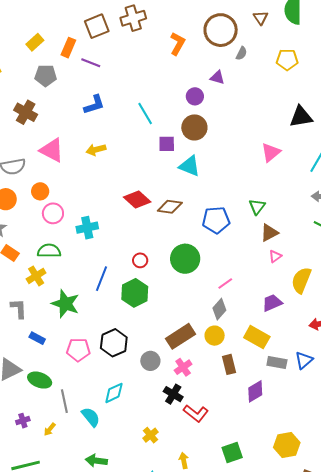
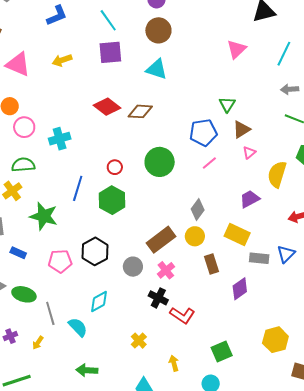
purple square: (167, 144) -> (110, 52), moved, size x1.4
blue pentagon: (216, 220) -> (203, 133), moved
pink line: (225, 283) -> (209, 163), moved

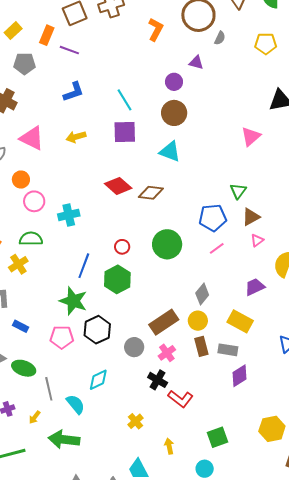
green star: (44, 216) -> (73, 301), moved
gray rectangle: (259, 258) -> (228, 350), moved
brown rectangle: (212, 264) -> (201, 346), moved
green arrow: (87, 370) -> (64, 440), moved, size x1.4

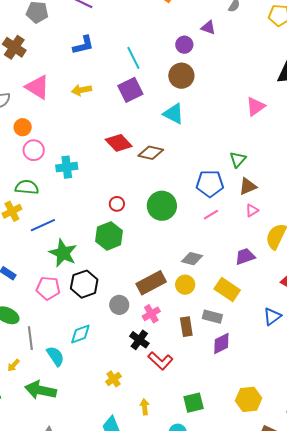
purple square: (125, 132) -> (130, 90), turned -30
blue line: (84, 266) -> (43, 225), moved, turned 40
gray diamond: (202, 294) -> (192, 259), turned 60
brown rectangle: (201, 346) -> (186, 327), moved

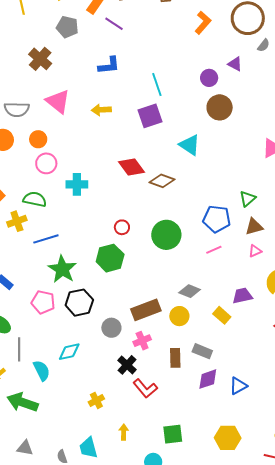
brown circle: (181, 76) -> (220, 107), moved
yellow rectangle: (227, 290) -> (222, 315), moved, size x0.7
blue triangle: (272, 316) -> (238, 386), moved

